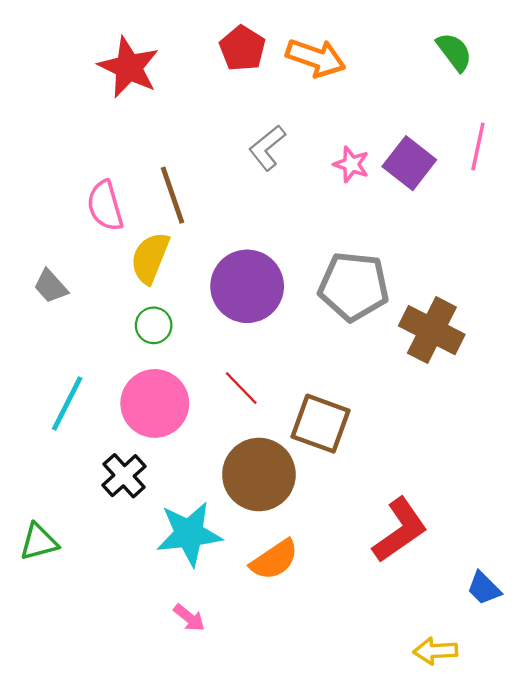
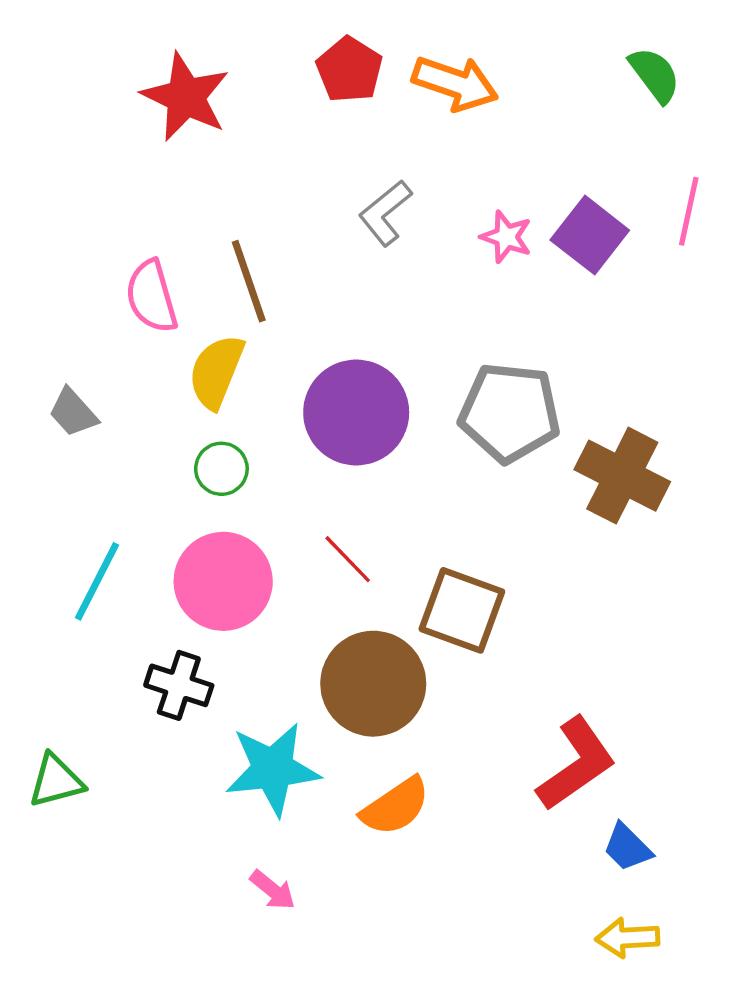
black cross: (124, 476) -> (179, 685), turned -30
blue trapezoid: (484, 588) -> (627, 847), moved

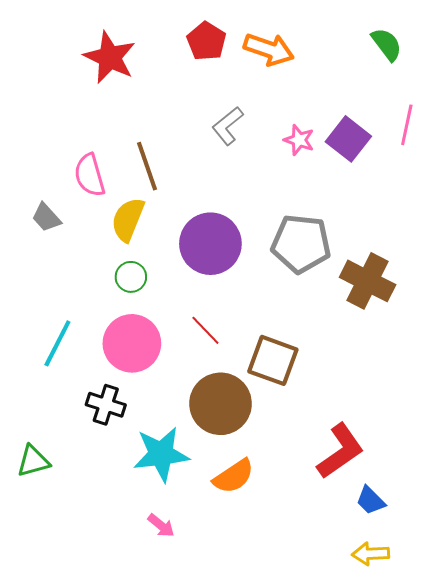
gray trapezoid: (73, 412) -> (46, 217), moved

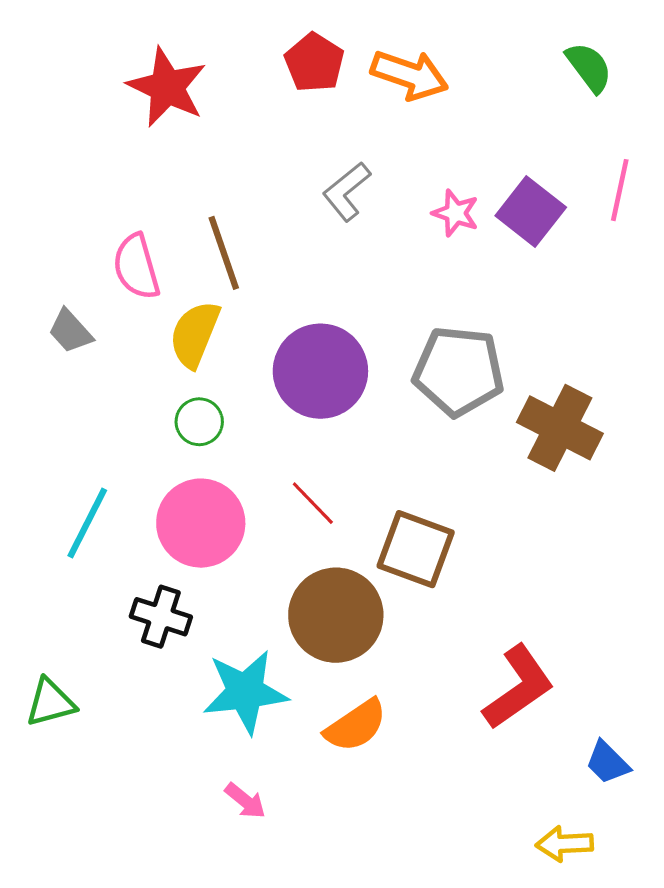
blue trapezoid: (371, 500) -> (607, 762), moved

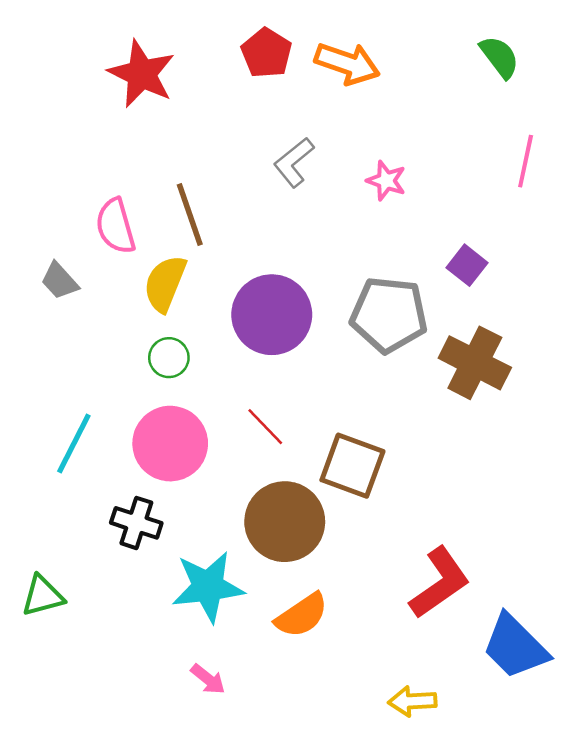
purple square: (531, 211) -> (467, 265), moved, size x0.7
blue trapezoid: (607, 762) -> (515, 647), size x1.8
yellow arrow: (564, 844) -> (412, 701), moved

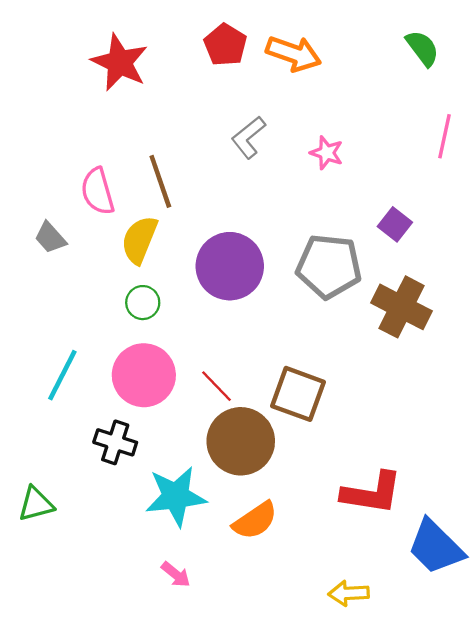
red line: (265, 427) -> (217, 386), moved
red L-shape: (440, 583) -> (372, 493), turned 44

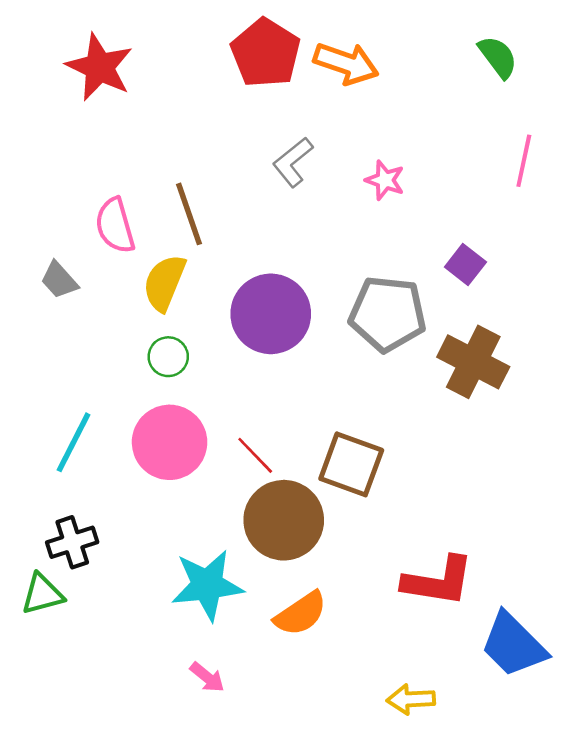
red pentagon: (225, 45) -> (266, 53), size x1.4
red star: (120, 62) -> (99, 67), moved
black cross: (115, 442) -> (72, 542), moved, turned -36

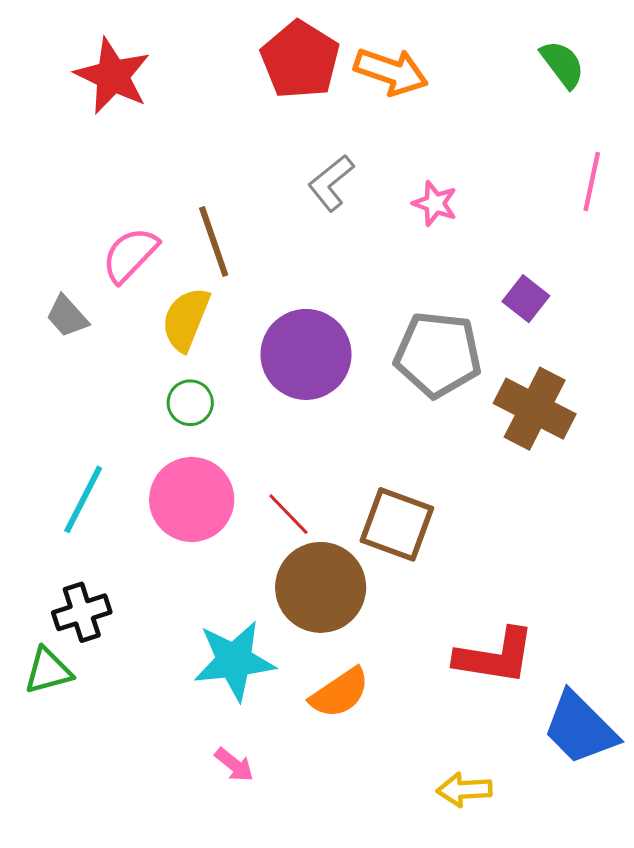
pink semicircle: (115, 226) -> (130, 255), turned 60

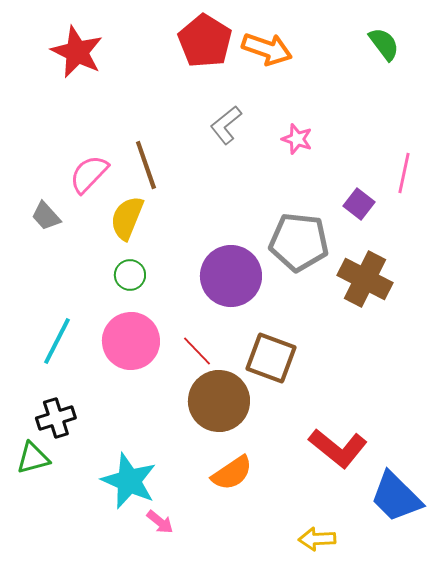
pink line: (592, 181) -> (404, 173), moved
purple circle: (306, 354) -> (231, 276), moved
red L-shape: (495, 656) -> (338, 448), turned 30
cyan star: (234, 661) -> (129, 481), moved, turned 30

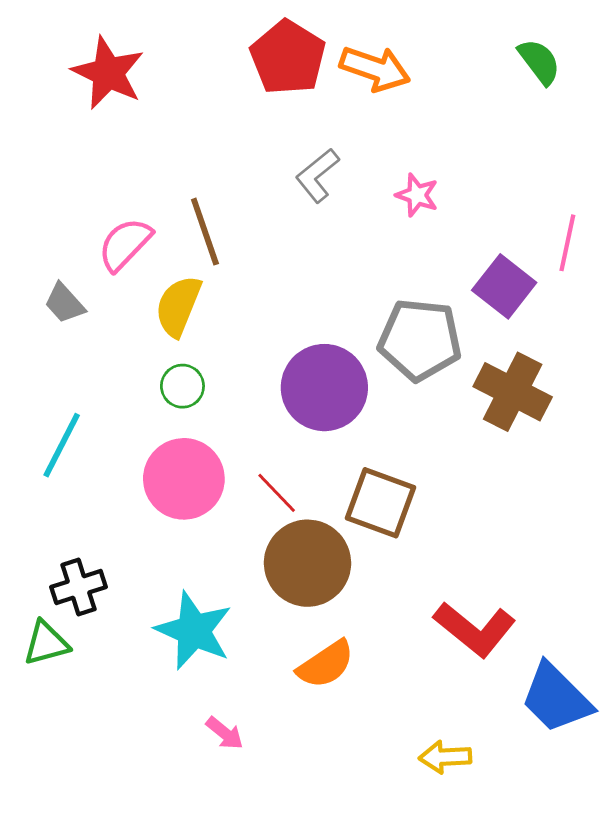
purple square: (359, 204) -> (504, 286), size x1.4
cyan line: (57, 341) -> (62, 445), moved
cyan star: (129, 481) -> (194, 631), moved

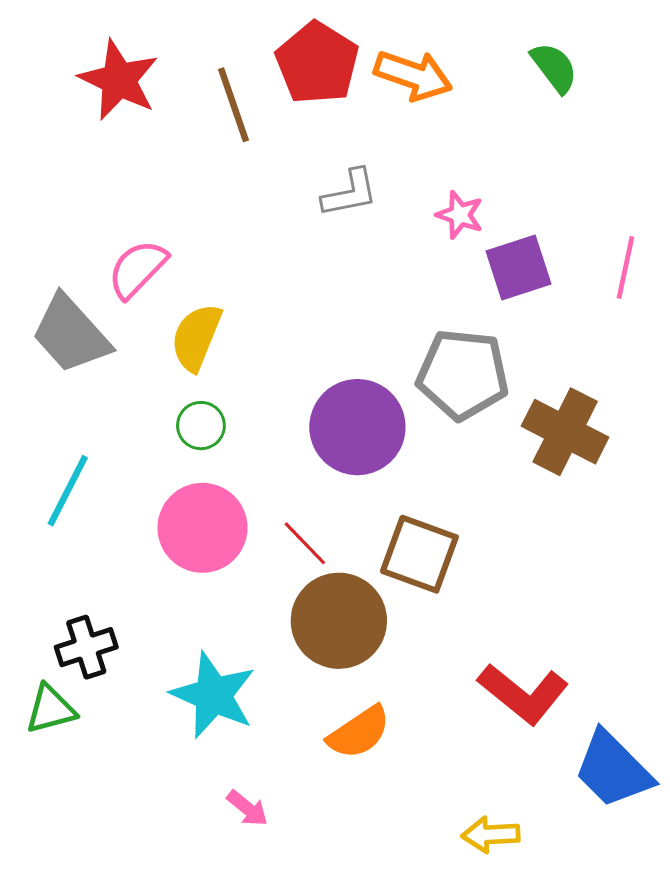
green semicircle: (539, 62) -> (554, 68), moved
gray L-shape: (317, 175) -> (350, 193), turned -152
brown line: (205, 232) -> (233, 105), moved
purple square: (504, 286) -> (519, 267), moved, turned 34
gray trapezoid: (64, 303) -> (71, 334), size x1.8

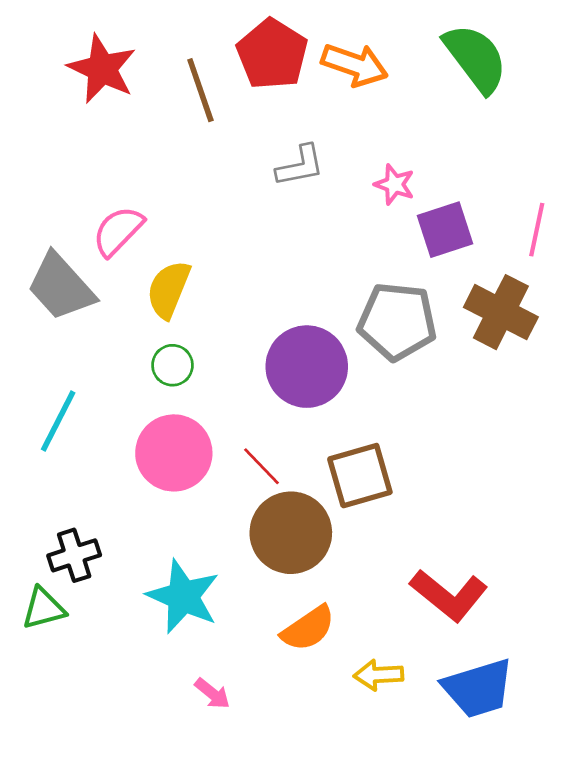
green semicircle: (554, 68) -> (476, 58), size x1.6
brown cross: (565, 432) -> (501, 312), moved
brown square: (419, 554) -> (360, 476), turned -36
blue trapezoid: (613, 770) -> (478, 688), moved, turned -62
yellow arrow: (491, 835) -> (379, 675), moved

